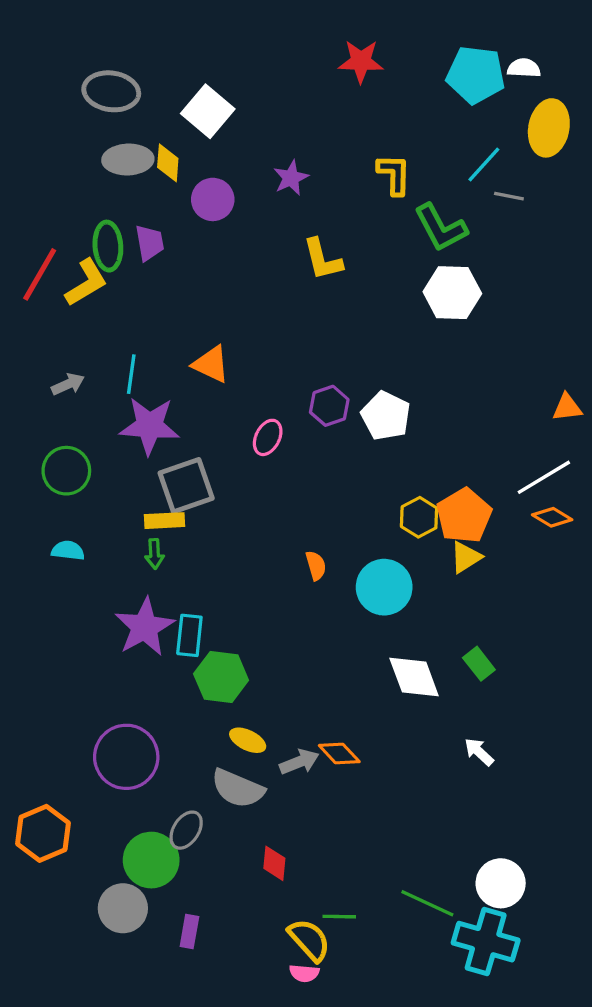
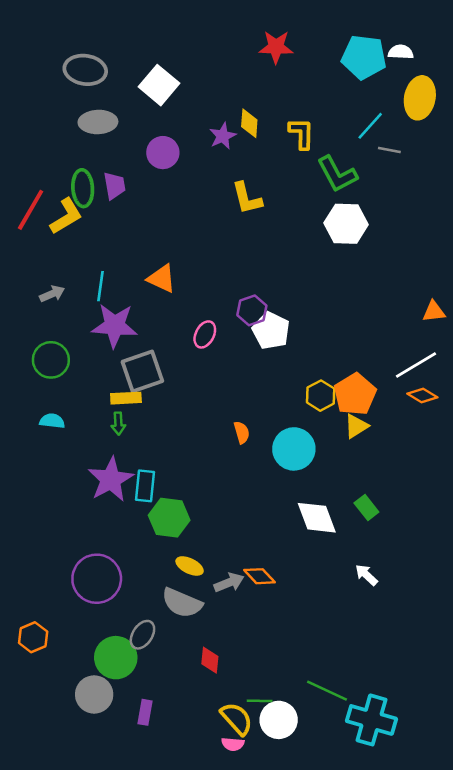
yellow diamond: (168, 163) -> (249, 123), moved
white pentagon: (386, 416) -> (271, 331), moved
orange hexagon: (43, 833) -> (33, 637), size x0.7
white circle: (501, 883) -> (279, 720), moved

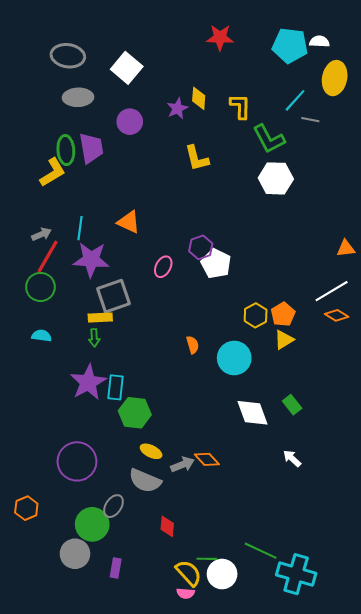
purple trapezoid: (114, 186) -> (91, 148), size x1.4
red line: (31, 210) -> (48, 257), moved
orange pentagon: (355, 394) -> (283, 314), size x0.7

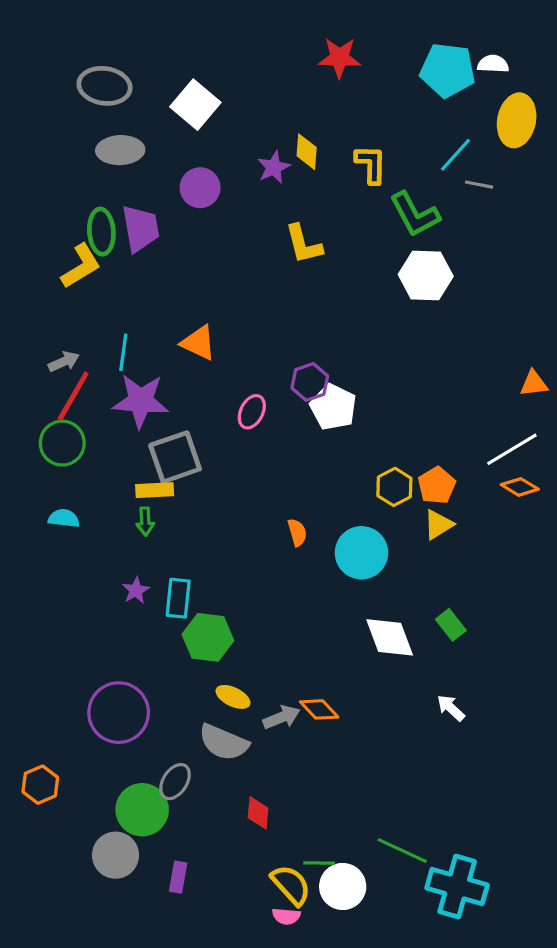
purple star: (88, 382) -> (136, 590), size x0.5

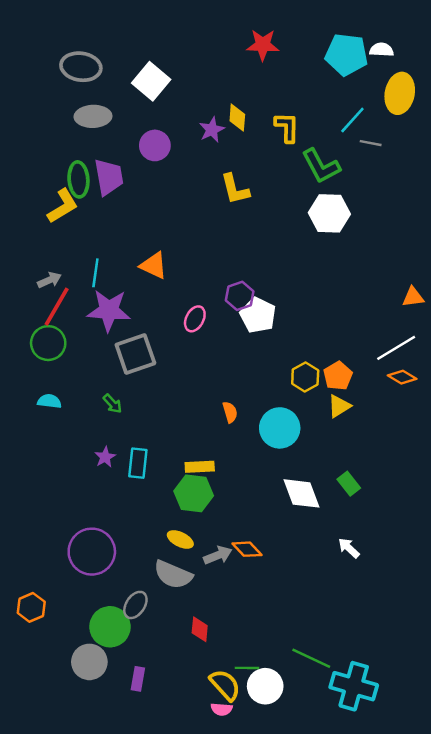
yellow rectangle: (155, 490) -> (200, 467), moved
green arrow: (145, 521) -> (112, 404), turned -40
green hexagon: (208, 637) -> (194, 493), moved

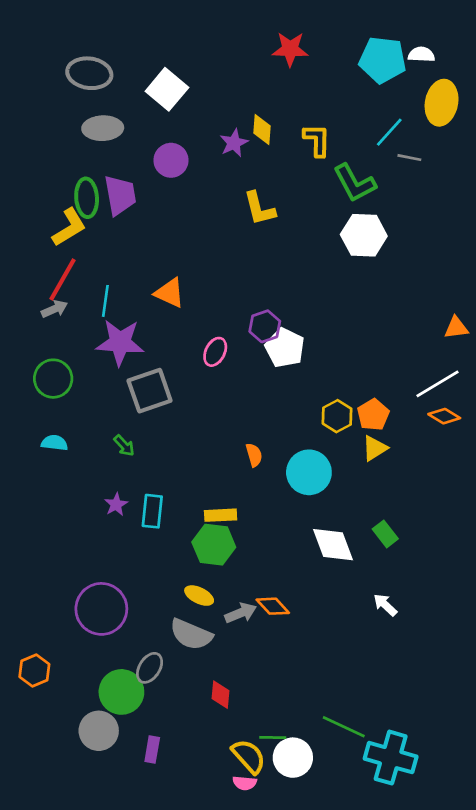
red line: (57, 307) -> (63, 279), moved

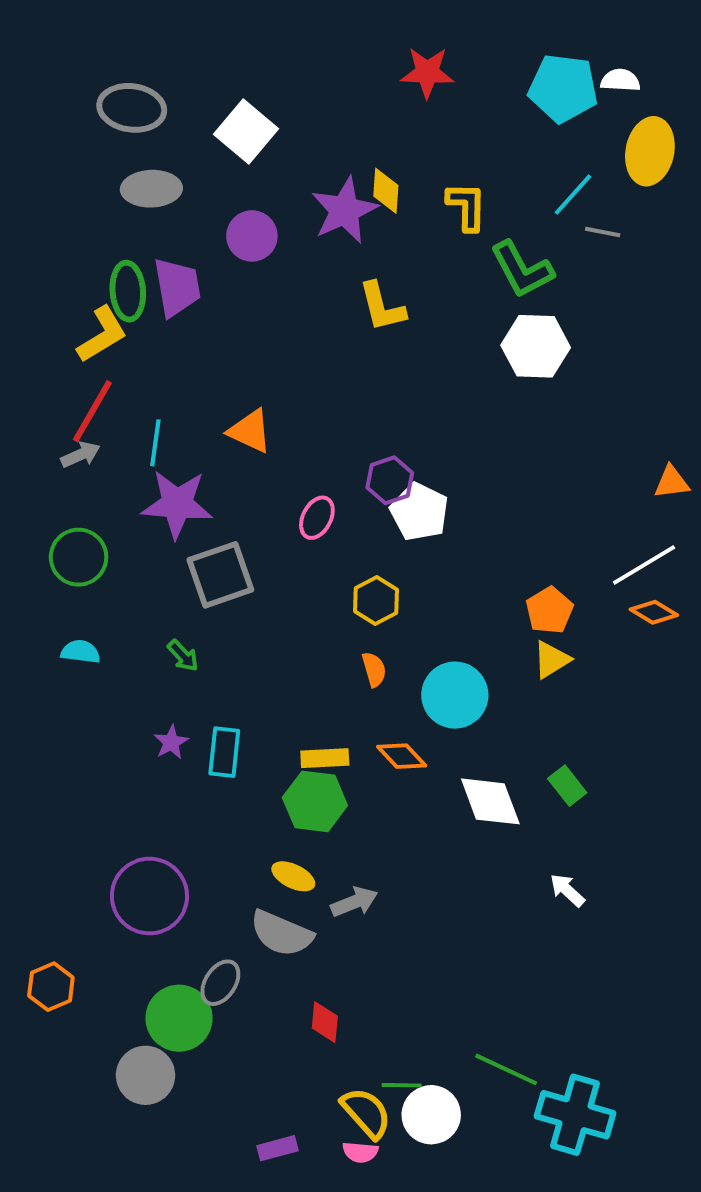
purple star: (234, 143) -> (345, 210), size x1.6
yellow hexagon: (337, 416) -> (376, 600), moved
orange diamond: (273, 606) -> (402, 756), moved
purple rectangle: (152, 750) -> (278, 1148), moved, turned 65

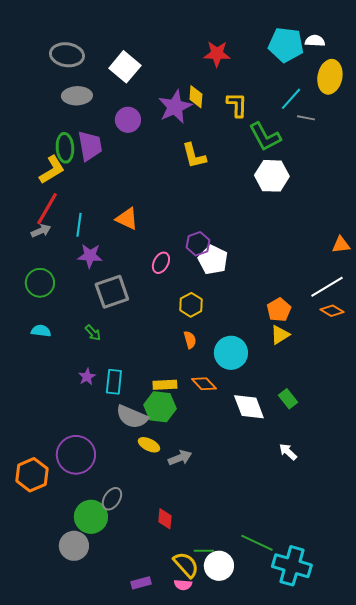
red star: (427, 72) -> (217, 54), moved
purple star: (177, 504) -> (90, 256), size x0.7
gray semicircle: (281, 933) -> (132, 417), moved
orange hexagon: (51, 987) -> (32, 475), moved, size x1.4

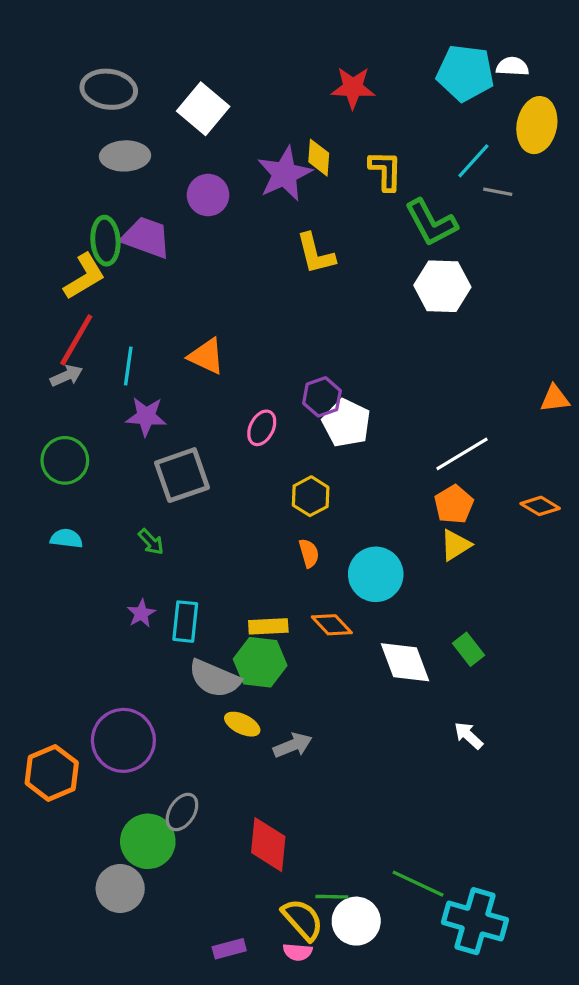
purple trapezoid: (90, 146) -> (146, 237), turned -60
white line: (327, 287) -> (462, 454), moved
red diamond: (165, 519) -> (268, 845), size x1.6

